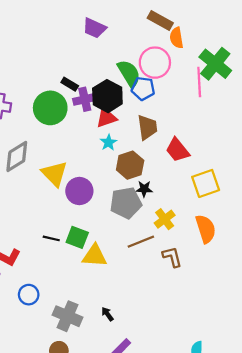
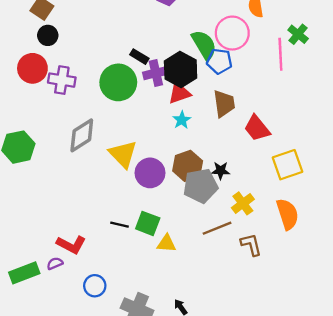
green cross: (215, 64) -> (298, 34), size x0.6
brown hexagon: (130, 165) -> (188, 166), moved
yellow triangle: (94, 256) -> (166, 243), size x0.7

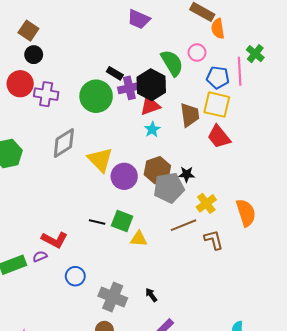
pink circle: (232, 33) -> (197, 53), size x0.6
blue pentagon: (219, 61) -> (218, 77), moved
yellow square: (288, 165) -> (217, 105), moved, turned 32

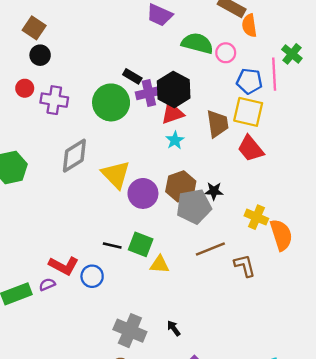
green semicircle: (172, 63) -> (197, 43), moved, turned -44
red circle: (20, 84) -> (25, 88), size x0.6
yellow cross: (206, 203) -> (256, 217), moved, turned -30
blue circle: (75, 276) -> (92, 276), moved

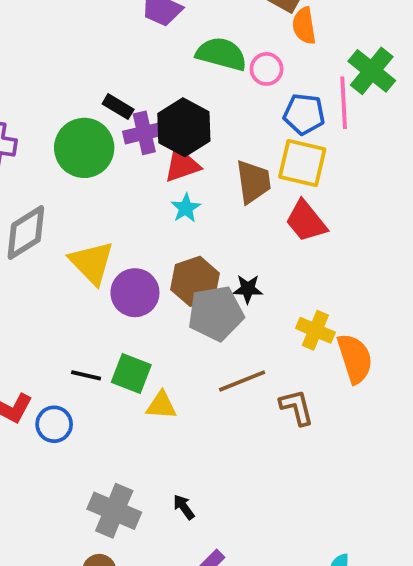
green cross: (292, 54) -> (372, 71), size x1.4

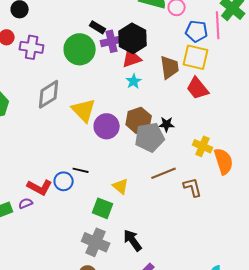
green square: (131, 373) -> (103, 208), moved
yellow triangle: (161, 405) -> (121, 186), turned 36
blue circle: (54, 424) -> (64, 181), moved
black arrow: (184, 507) -> (133, 240), size x1.6

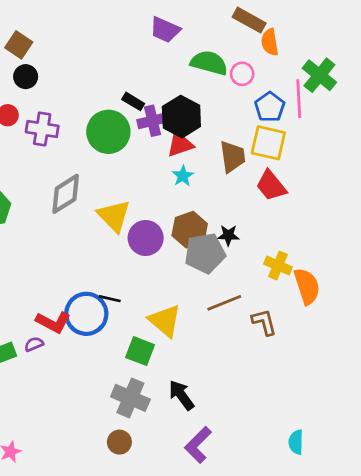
blue pentagon: (197, 31) -> (270, 107), turned 30
blue circle: (64, 181) -> (86, 314), size x1.6
yellow triangle: (121, 186) -> (165, 321), size x1.5

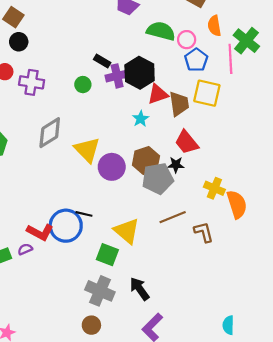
orange semicircle: (270, 42) -> (214, 26), moved
blue pentagon: (270, 107) -> (196, 60), moved
green circle: (108, 132) -> (83, 85), size x0.5
red triangle: (180, 144) -> (158, 94), moved
red trapezoid: (271, 186) -> (187, 142), moved

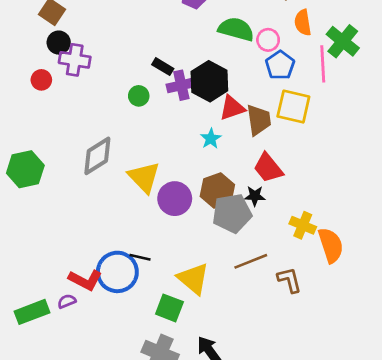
purple cross: (32, 82) -> (75, 60), moved

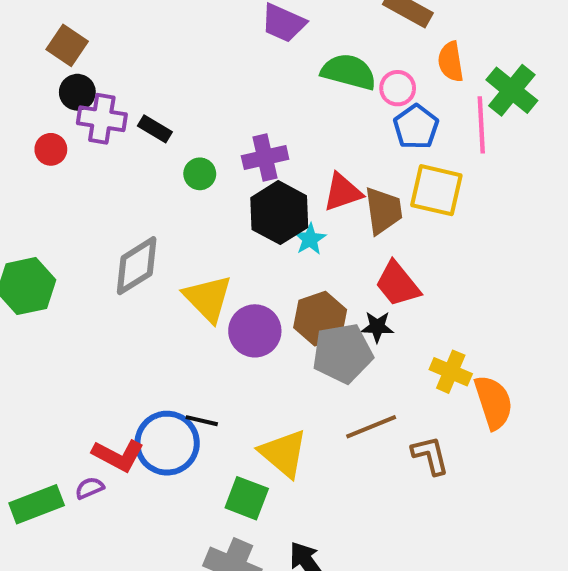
black rectangle: (163, 67) -> (155, 129), moved
black hexagon: (209, 81) -> (279, 213), moved

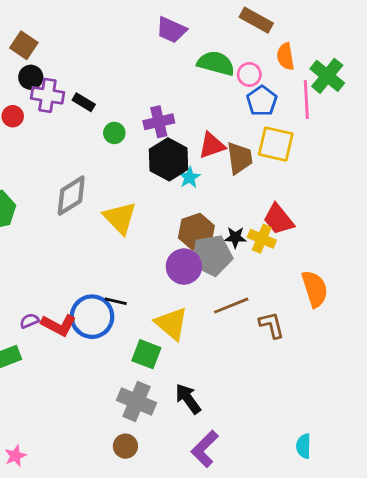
red trapezoid: (398, 284) -> (279, 219), moved
purple circle: (255, 331) -> (184, 267), moved
yellow cross: (451, 372) -> (262, 239), moved
purple semicircle: (90, 488) -> (29, 321), moved

